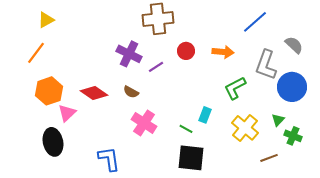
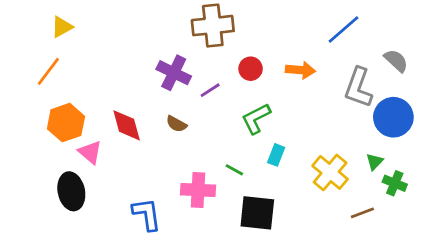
green L-shape: (235, 88) -> (256, 119), moved
red diamond: (94, 93) -> (127, 125), turned 40
pink triangle: (67, 113) -> (90, 152), turned -36
pink cross: (144, 123) -> (198, 190), moved, turned -30
green line: (186, 129) -> (234, 170), moved

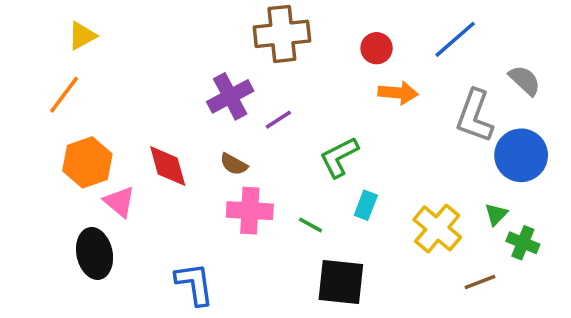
red circle: (251, 69) -> (377, 48), moved
purple cross: (174, 73) -> (230, 96), turned 36
pink cross: (198, 190) -> (250, 211), moved

